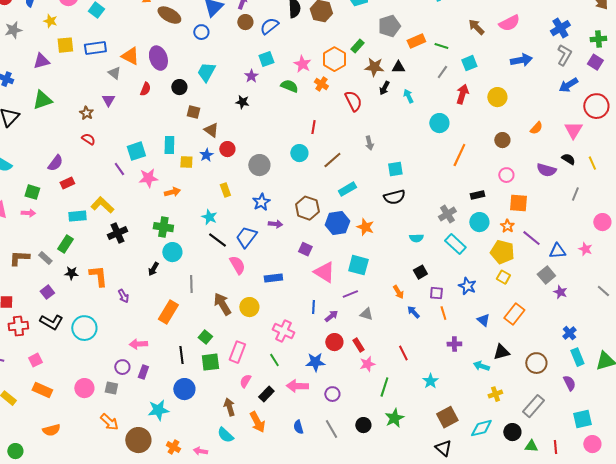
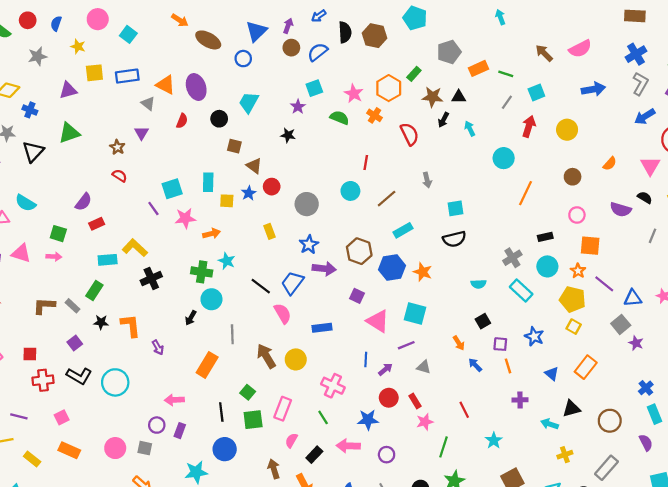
cyan star: (209, 217) -> (227, 261), moved
purple arrow: (275, 224) -> (324, 269), size x1.5

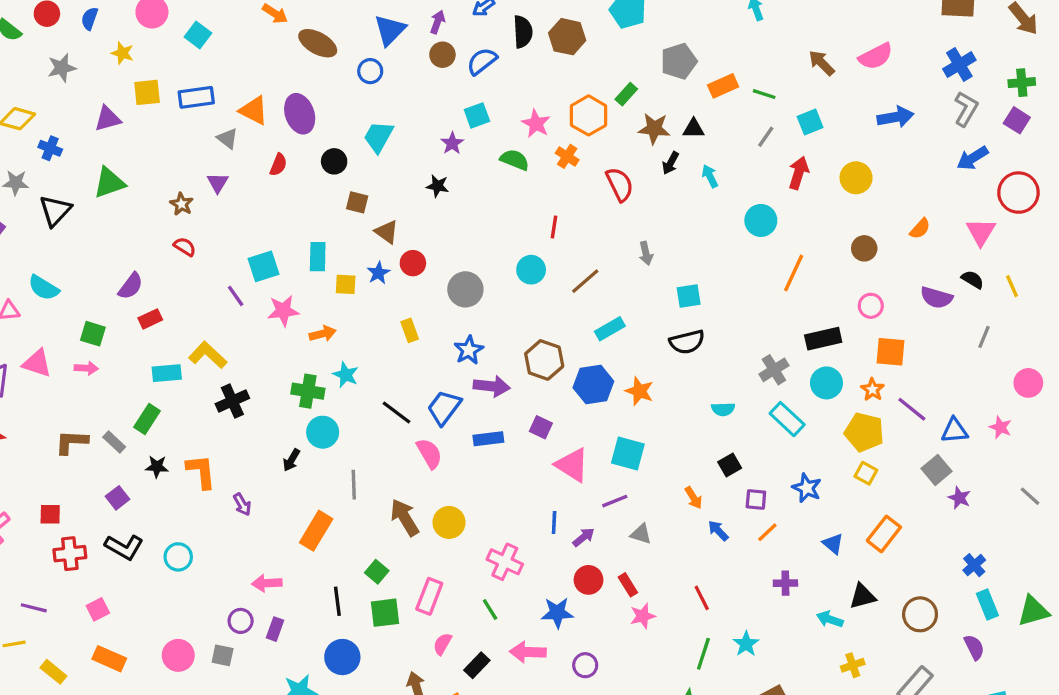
black rectangle: (545, 237) -> (823, 339), size x1.5
blue rectangle: (322, 328) -> (488, 439), moved
orange line: (508, 366) -> (767, 532), turned 64
cyan circle: (115, 382) -> (178, 557), size x0.7
green line: (443, 447) -> (703, 654), moved

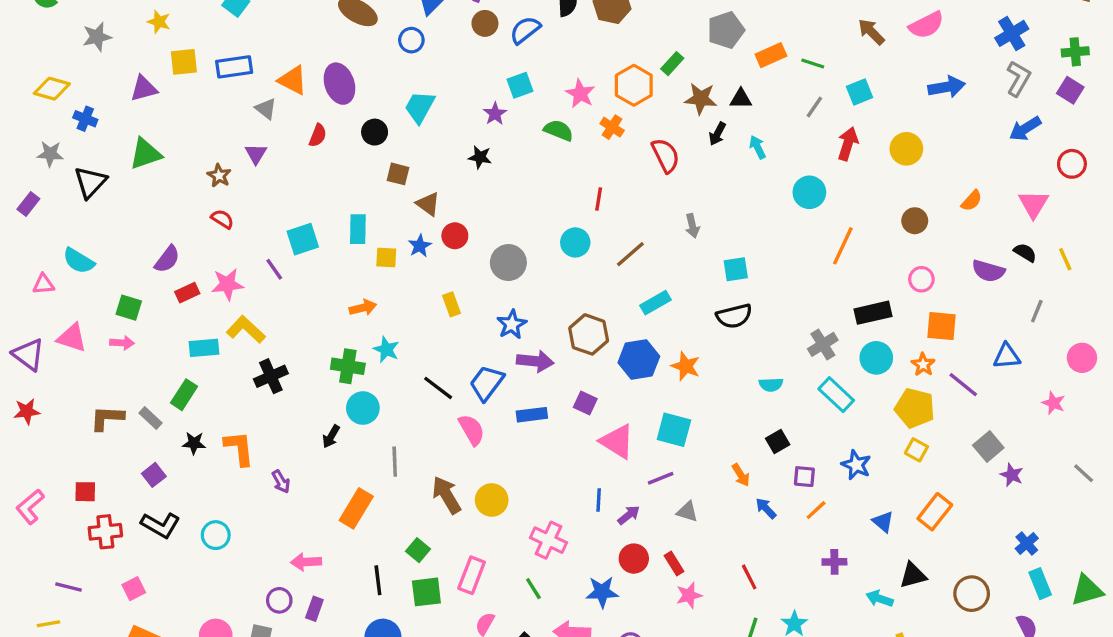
red circle: (1018, 193) -> (1072, 164), size x0.7
pink star: (283, 311) -> (227, 284), moved
blue triangle: (954, 431) -> (1007, 356), moved

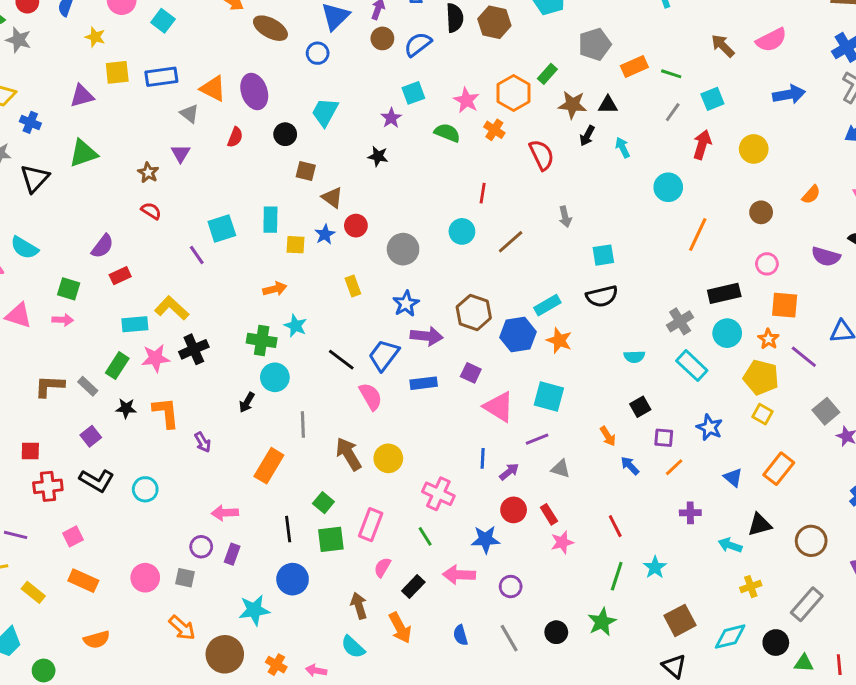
gray star: (97, 37) -> (19, 40), moved, turned 30
pink star: (227, 284) -> (156, 358), moved
cyan rectangle: (656, 303) -> (547, 305), moved

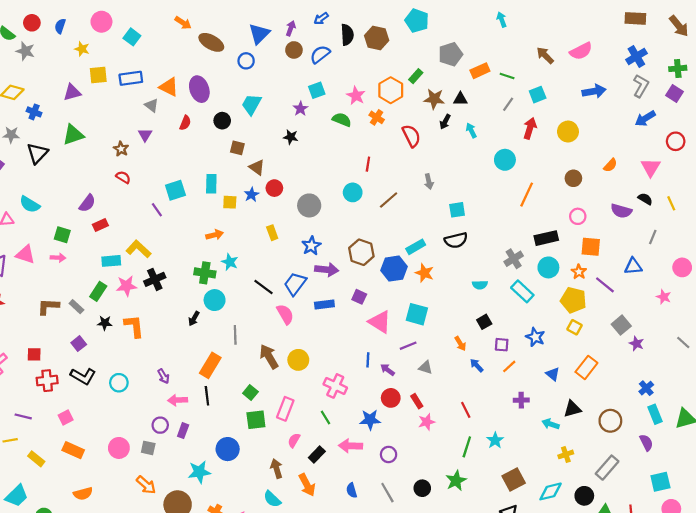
purple arrow: (203, 442) -> (163, 376), moved
purple arrow: (509, 472) -> (387, 370), turned -104
black line: (288, 529) -> (207, 396), moved

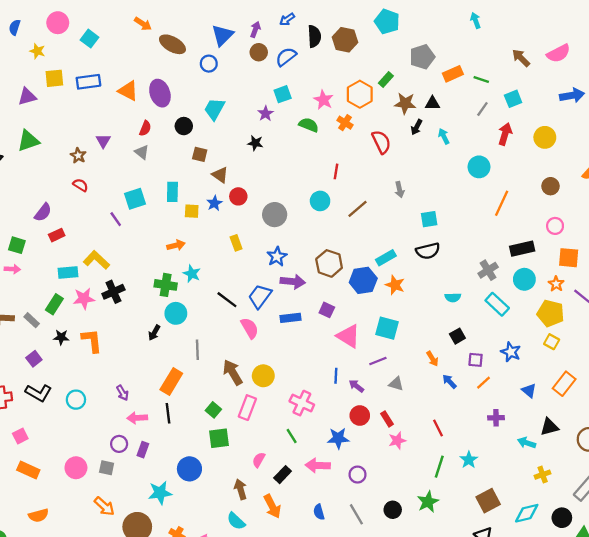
gray triangle: (151, 105) -> (142, 152), moved
pink rectangle: (285, 409) -> (247, 408), moved

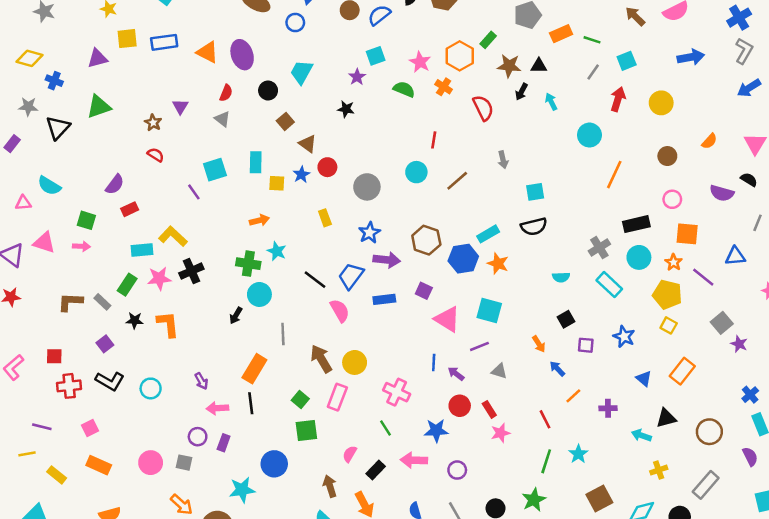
brown square: (200, 154) -> (285, 121), turned 35
orange line: (484, 383) -> (573, 396), moved

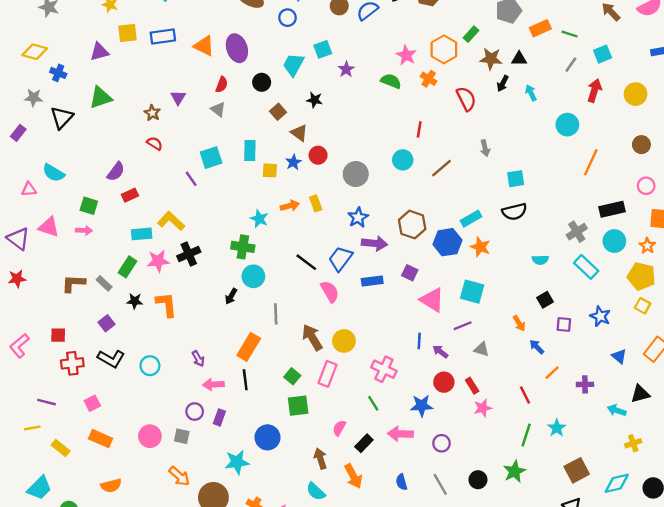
cyan square: (376, 56) -> (323, 49), moved
black star: (346, 109) -> (315, 100), moved
orange arrow: (259, 220) -> (290, 206), moved
cyan star: (277, 251) -> (259, 219), moved

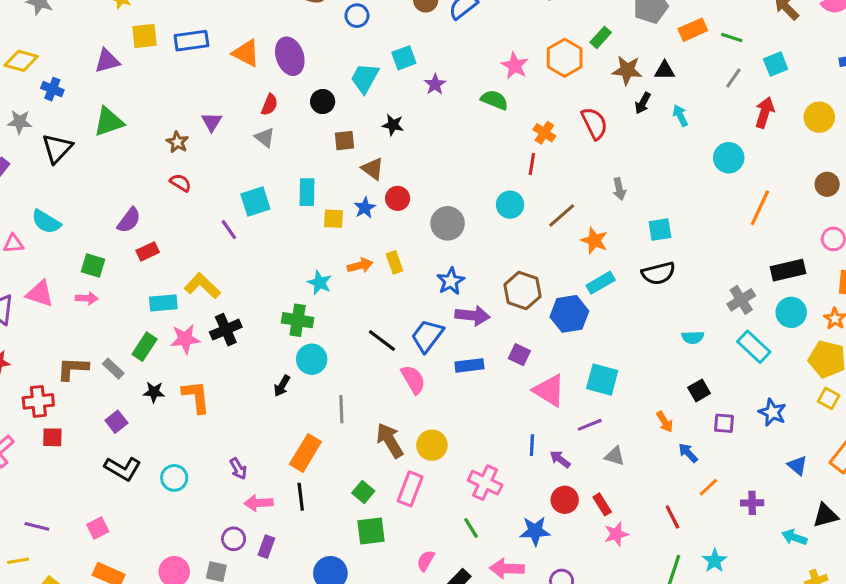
orange cross: (429, 79) -> (544, 133), moved
brown square: (278, 112) -> (344, 141), turned 35
orange star: (480, 247) -> (594, 241), moved
red cross: (72, 363) -> (38, 401), moved

